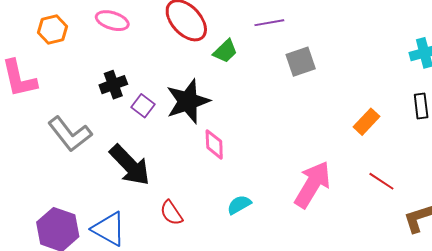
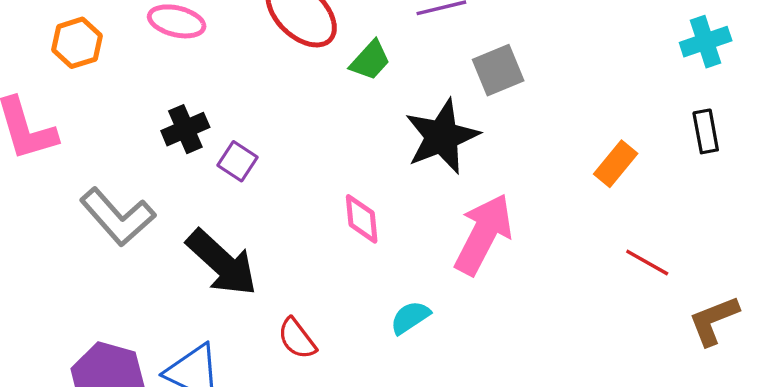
black star: (188, 101) -> (442, 137), moved
pink arrow: (312, 184) -> (483, 234), moved

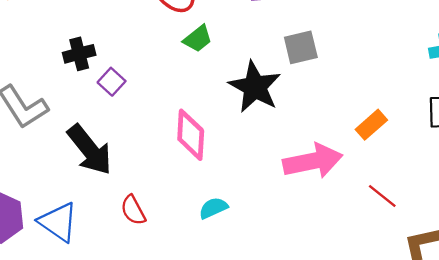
green trapezoid: (370, 60) -> (198, 39), moved
black star: (442, 137) -> (255, 87), turned -30
pink diamond: (362, 219) -> (191, 135), size x1.4
pink arrow: (483, 234) -> (313, 161), moved, turned 42

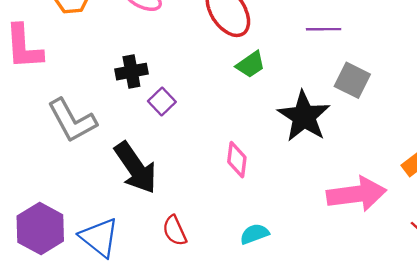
gray square: (301, 47) -> (352, 80), turned 36
pink diamond: (191, 135) -> (237, 160), size x0.7

